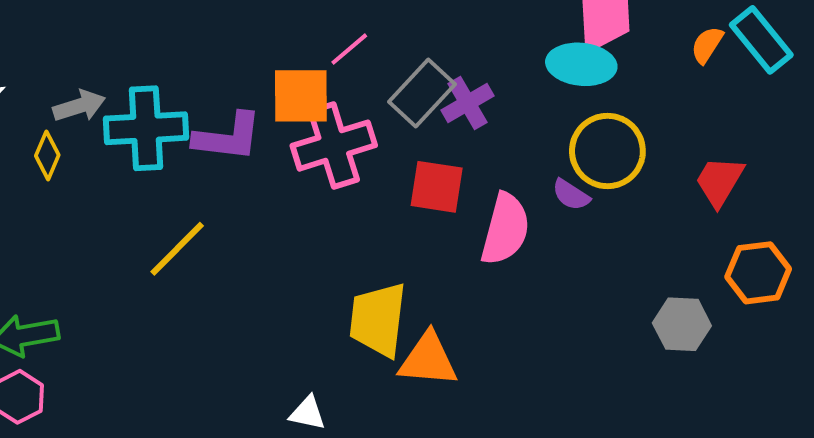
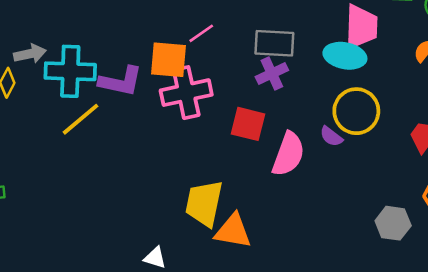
gray rectangle: (422, 93) -> (274, 43), moved, turned 45
yellow line: (177, 249) -> (80, 119), moved

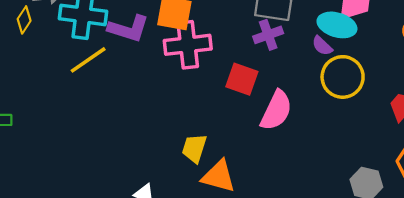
purple semicircle: (331, 136) -> (322, 46), moved
yellow trapezoid: (204, 203) -> (194, 148), size x0.7

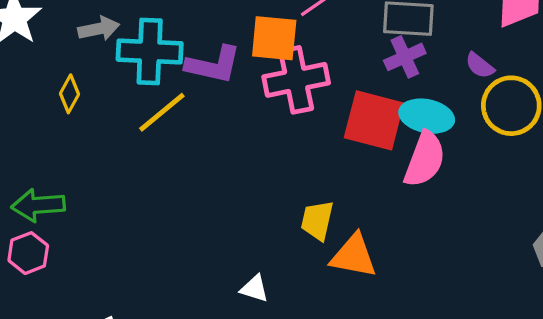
yellow diamond: (24, 20) -> (69, 94), moved
cyan ellipse: (337, 25) -> (427, 116), moved
red square: (242, 79) -> (374, 120), size x1.4

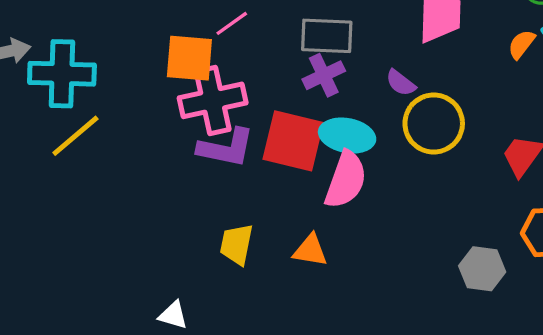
purple L-shape: (213, 65) -> (226, 148), moved
orange triangle: (354, 256) -> (310, 250), moved, size x0.7

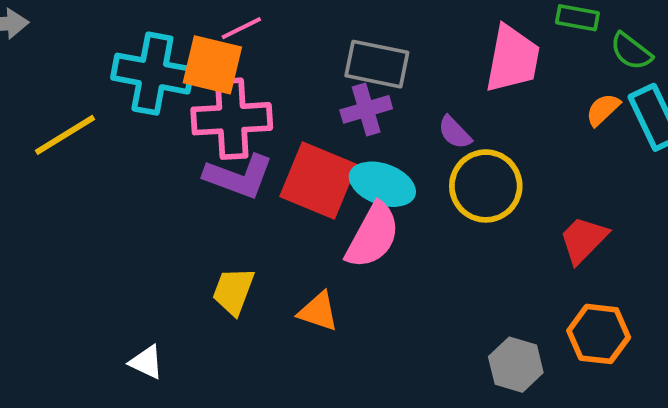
pink line: (232, 23) -> (241, 28), moved
cyan cross: (62, 74) -> (152, 74), moved

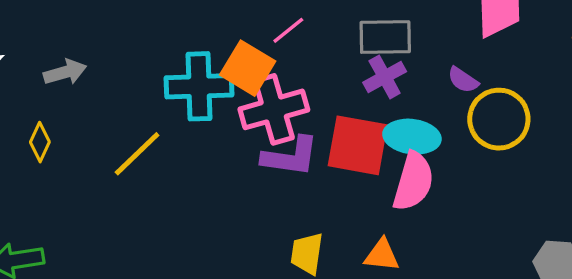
pink line: (241, 28) -> (288, 30), moved
orange square: (212, 65) -> (248, 68), turned 30

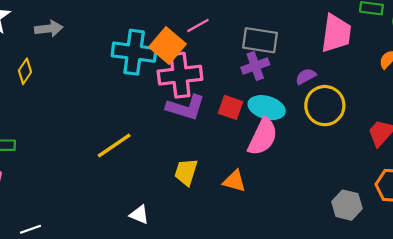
purple semicircle: (463, 80) -> (306, 76), turned 108
red square: (358, 145) -> (231, 107), size x0.6
yellow line: (137, 154) -> (114, 145), moved

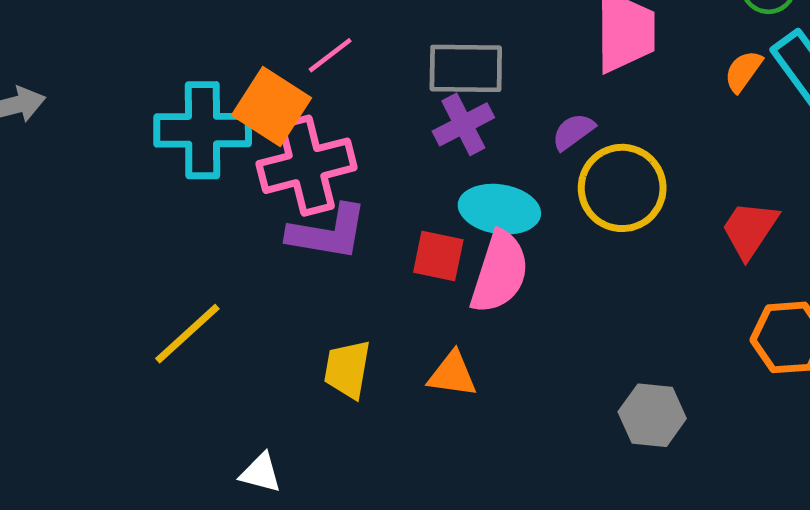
red square: (231, 107) -> (438, 256), moved
gray hexagon: (347, 205) -> (652, 415), moved

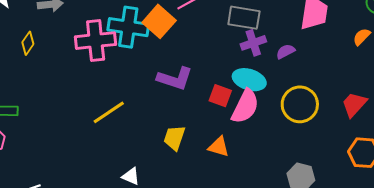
purple cross: (463, 124) -> (253, 43), moved
pink cross: (307, 166) -> (96, 41), moved
yellow circle: (622, 188) -> (300, 104), moved

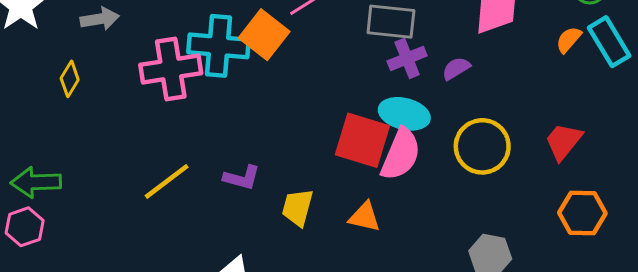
purple L-shape: (175, 79) -> (242, 178), moved, size x0.7
red square: (220, 96) -> (362, 140), size x1.6
yellow line: (109, 112) -> (167, 181), moved

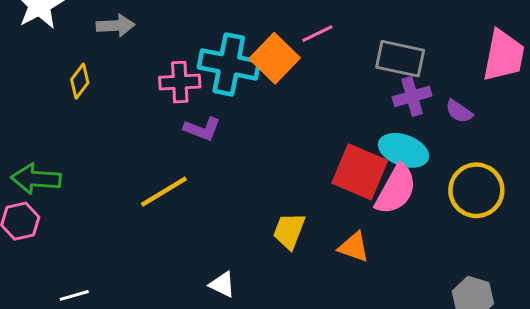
purple semicircle: (456, 68) -> (459, 111), turned -120
pink cross: (171, 69) -> (180, 82), size x0.7
purple L-shape: (242, 178) -> (202, 129), moved

